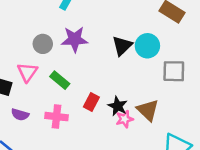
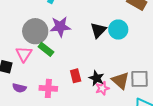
gray circle: (43, 44) -> (35, 31), size x1.6
gray square: (174, 71) -> (139, 79), moved
green rectangle: (60, 80) -> (46, 49), moved
red rectangle: (91, 102) -> (76, 76), turned -40

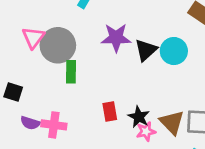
purple star: (60, 27) -> (116, 38), moved
green rectangle: (46, 49) -> (71, 72), turned 49
pink triangle: (24, 54) -> (33, 38), moved
pink cross: (48, 88) -> (54, 125), moved

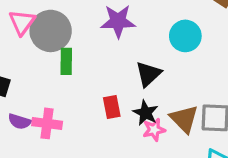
black triangle: (146, 50) -> (148, 74), moved

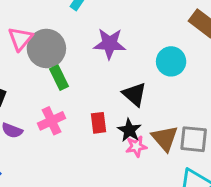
green rectangle: (66, 61) -> (59, 78), turned -30
black triangle: (148, 74) -> (134, 94), turned -40
pink cross: (47, 123) -> (52, 121), moved, turned -36

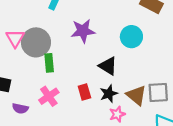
green rectangle: (59, 78) -> (49, 63), turned 30
black star: (129, 130) -> (109, 94), turned 30
pink star: (136, 146) -> (117, 114), moved

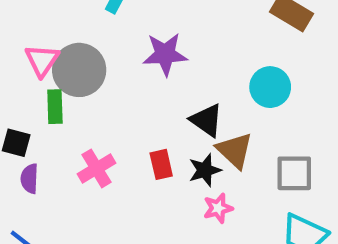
cyan circle: (131, 37) -> (270, 87), moved
green rectangle: (49, 63) -> (55, 107), moved
brown triangle: (136, 95) -> (235, 150), moved
purple semicircle: (20, 108) -> (29, 179), moved, turned 77

